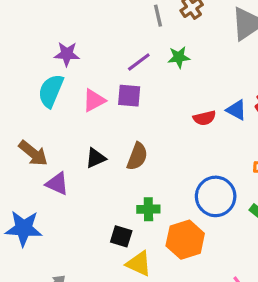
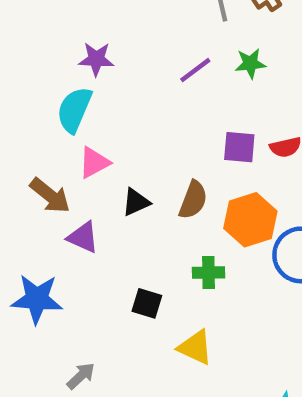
purple square: (129, 96) -> (239, 147), moved
pink triangle: (94, 100) -> (94, 163), moved
black square: (121, 236) -> (147, 303), moved
orange hexagon: (185, 240) -> (250, 220), moved

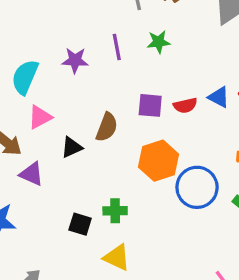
purple star: (96, 59) -> (75, 60), moved
purple line: (195, 70) -> (117, 47), turned -64
brown semicircle: (193, 200) -> (107, 127), moved
green cross: (208, 273) -> (115, 211), moved

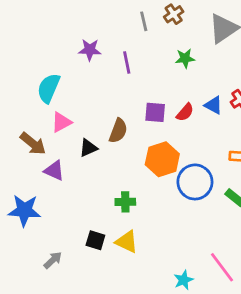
green star: (159, 42) -> (185, 58), moved
purple star: (75, 60) -> (90, 50), moved
red semicircle: (185, 105) -> (185, 112), turned -36
black square: (80, 224) -> (95, 240), moved

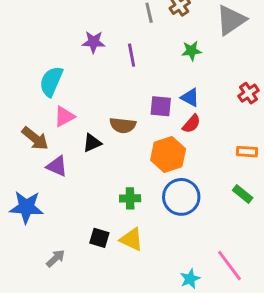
blue triangle: (213, 105) -> (190, 98), moved
red semicircle: (185, 112) -> (191, 124), moved
brown semicircle: (118, 131) -> (123, 125), turned 75
blue circle: (195, 182) -> (181, 197), moved

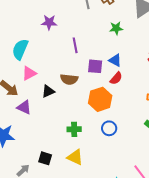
purple line: (132, 55) -> (75, 45), moved
blue circle: (181, 197) -> (109, 128), size x0.6
black square: (99, 238) -> (45, 158), moved

